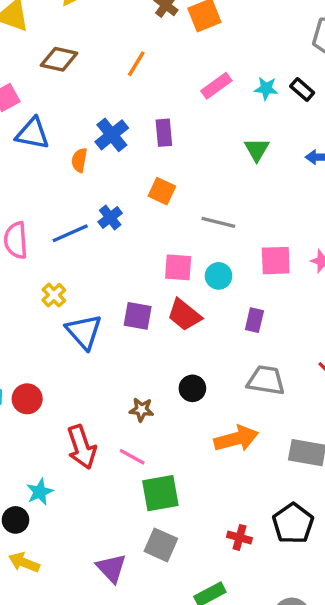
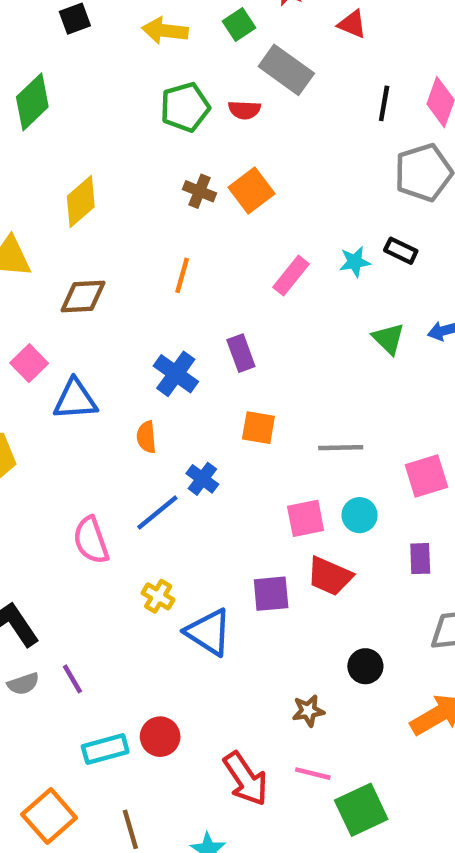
green triangle: (257, 149) -> (389, 339), moved
orange semicircle: (79, 160) -> (146, 437), moved

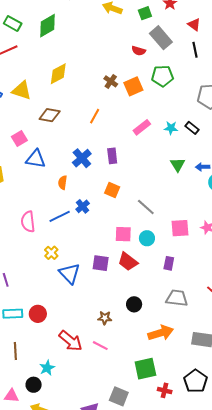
black line: (384, 103) -> (195, 50), moved, turned -35
green pentagon: (185, 107) -> (162, 76), moved
gray line: (341, 448) -> (146, 207), turned 30
red arrow: (246, 779) -> (71, 341), turned -30
green square: (361, 810) -> (145, 369), moved

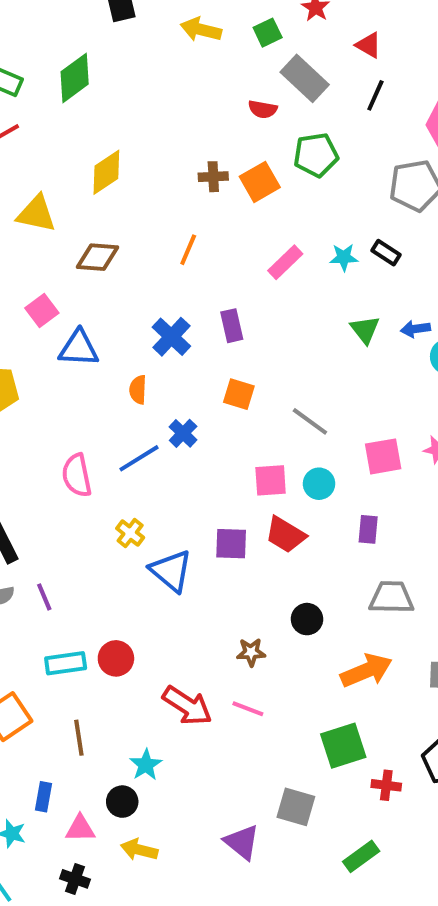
black line: (195, 50) -> (375, 95), turned 42
brown cross: (111, 81) -> (213, 177), turned -32

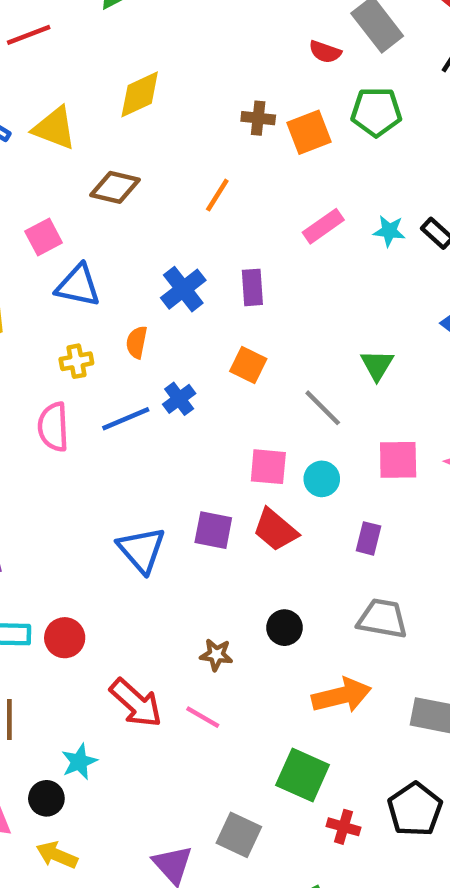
green triangle: (365, 330) -> (377, 365), moved
yellow cross: (130, 533) -> (76, 361), moved, turned 32
green square: (343, 746) -> (303, 775), turned 33

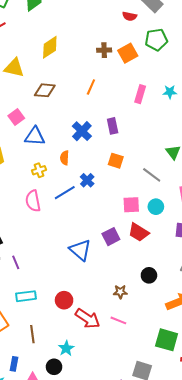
pink rectangle: (323, 226) -> (140, 94), turned -30
purple square: (213, 530) -> (111, 237), turned -30
red circle: (65, 638) -> (64, 300), moved

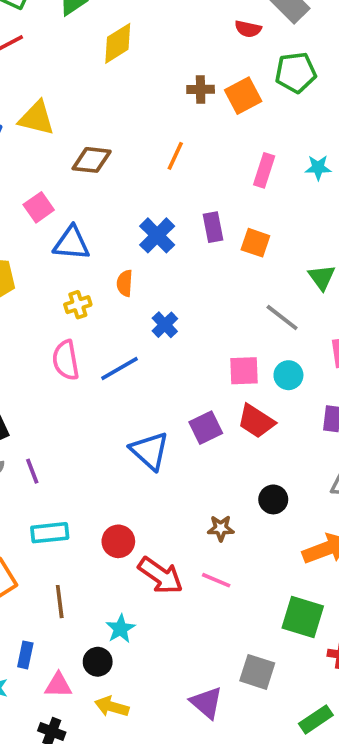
yellow diamond: (50, 47) -> (118, 43), moved
orange square: (116, 161) -> (255, 243), moved
blue line: (65, 193) -> (119, 369), moved

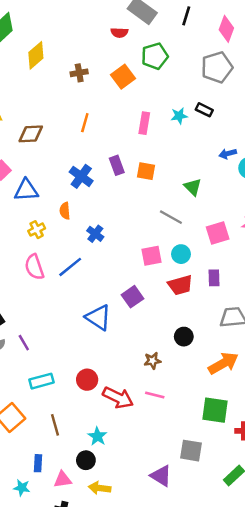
brown cross: (201, 89) -> (79, 73), moved
red trapezoid: (256, 421) -> (180, 285), moved, turned -40

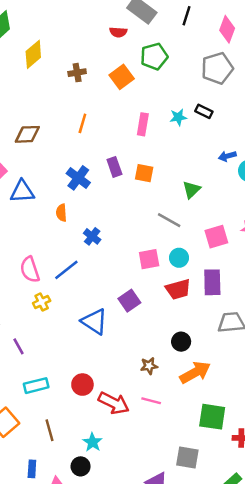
green triangle: (193, 187) -> (191, 190), turned 30
yellow cross: (37, 230) -> (42, 302), moved
purple rectangle: (214, 278) -> (212, 282), size x1.5
orange arrow: (223, 363) -> (195, 372), moved

